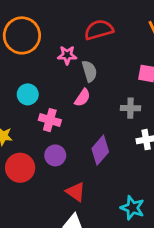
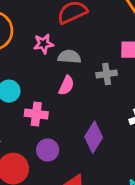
gray semicircle: (89, 71) -> (69, 57), turned -60
gray cross: (130, 108) -> (107, 74), moved

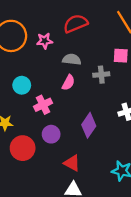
pink star: (43, 44) -> (45, 41), moved
pink cross: (36, 114) -> (43, 105), turned -36

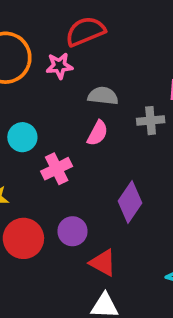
red semicircle: (76, 23) -> (85, 31), moved
purple circle: (51, 134) -> (72, 231), moved

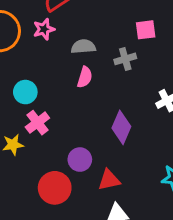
pink cross: (57, 169) -> (37, 123), moved
red circle: (23, 238) -> (55, 188), moved
red triangle: (103, 263) -> (109, 180), turned -30

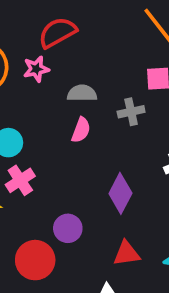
red triangle: (109, 180) -> (127, 254), moved

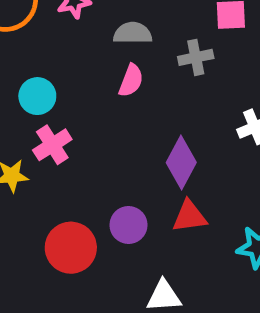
purple circle: (68, 228) -> (128, 225), moved
red triangle: (127, 254) -> (189, 216), moved

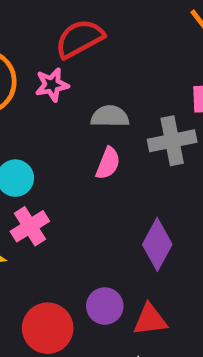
gray cross: (196, 57) -> (172, 141), size x1.4
red triangle: (189, 216) -> (150, 320), moved

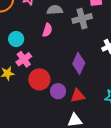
pink semicircle: (108, 163) -> (47, 30), moved
red circle: (48, 328) -> (39, 79), moved

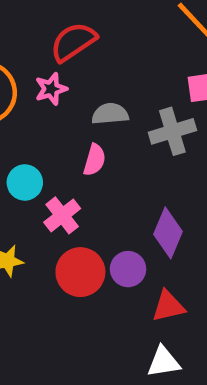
pink cross: (24, 59) -> (62, 215), moved
purple circle: (58, 91) -> (128, 269), moved

